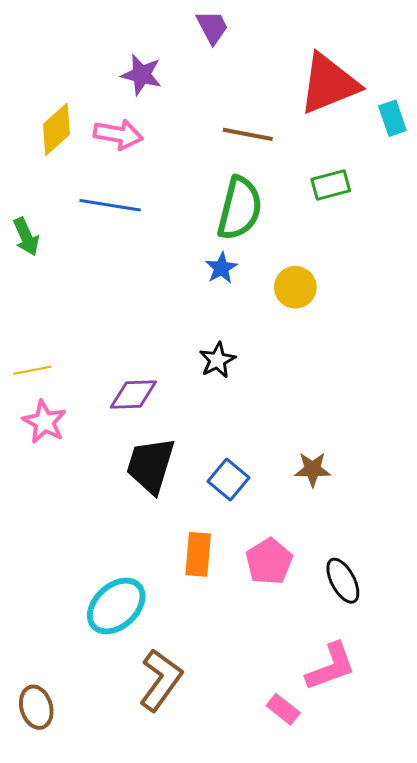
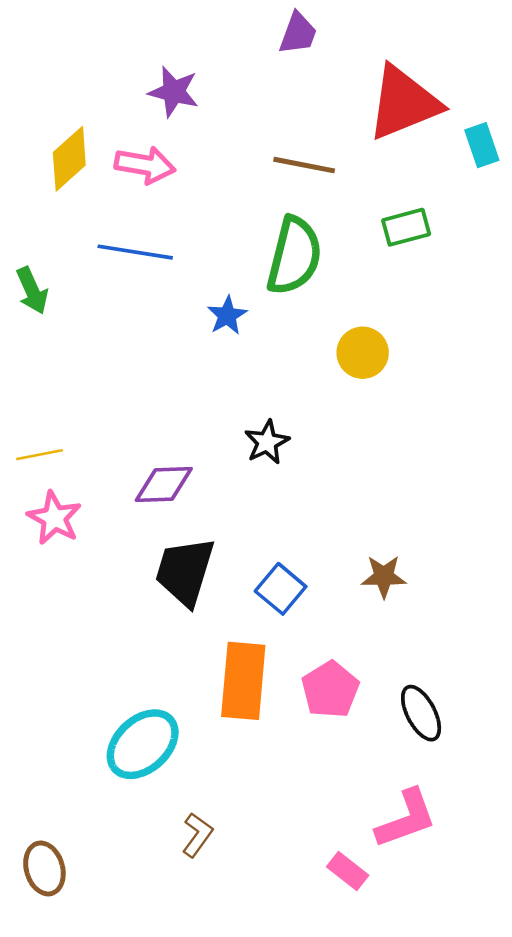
purple trapezoid: (212, 27) -> (298, 33), moved, turned 48
blue star: (221, 268) -> (227, 315), moved
orange rectangle: (198, 554) -> (243, 681), size x1.4
brown L-shape: (161, 680) -> (197, 835), size x0.6

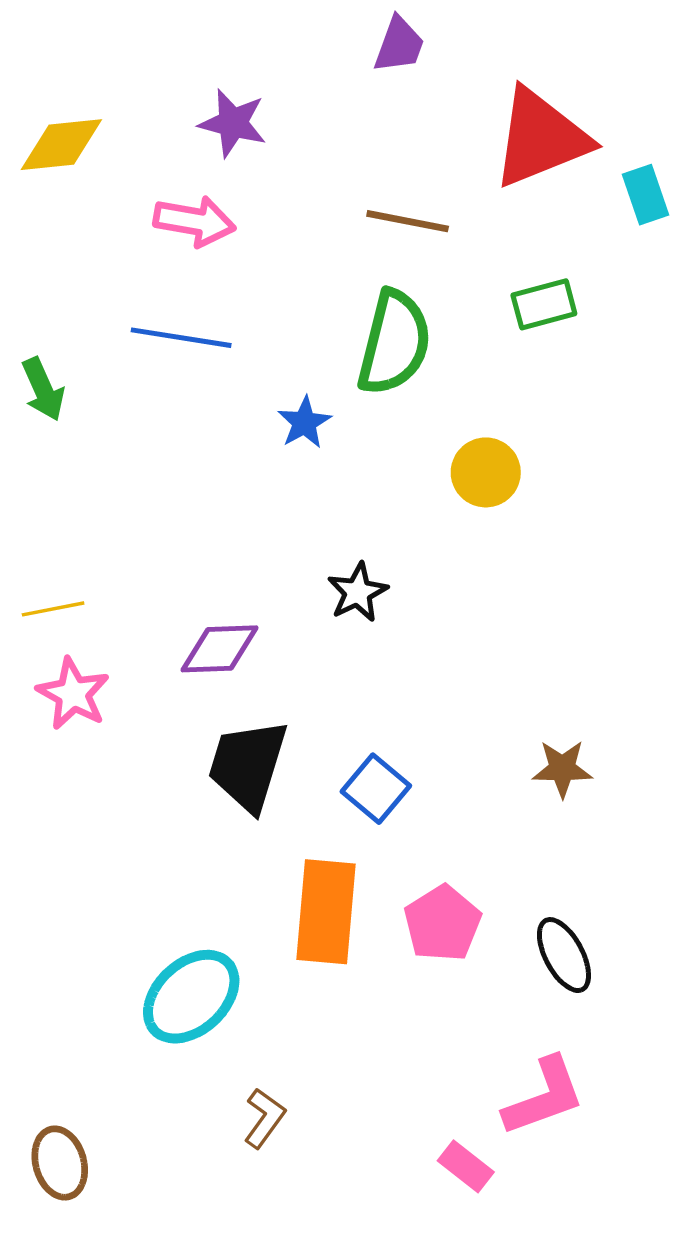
yellow diamond: (69, 159) -> (61, 145), moved, turned 36
brown star: (384, 576) -> (562, 769), moved

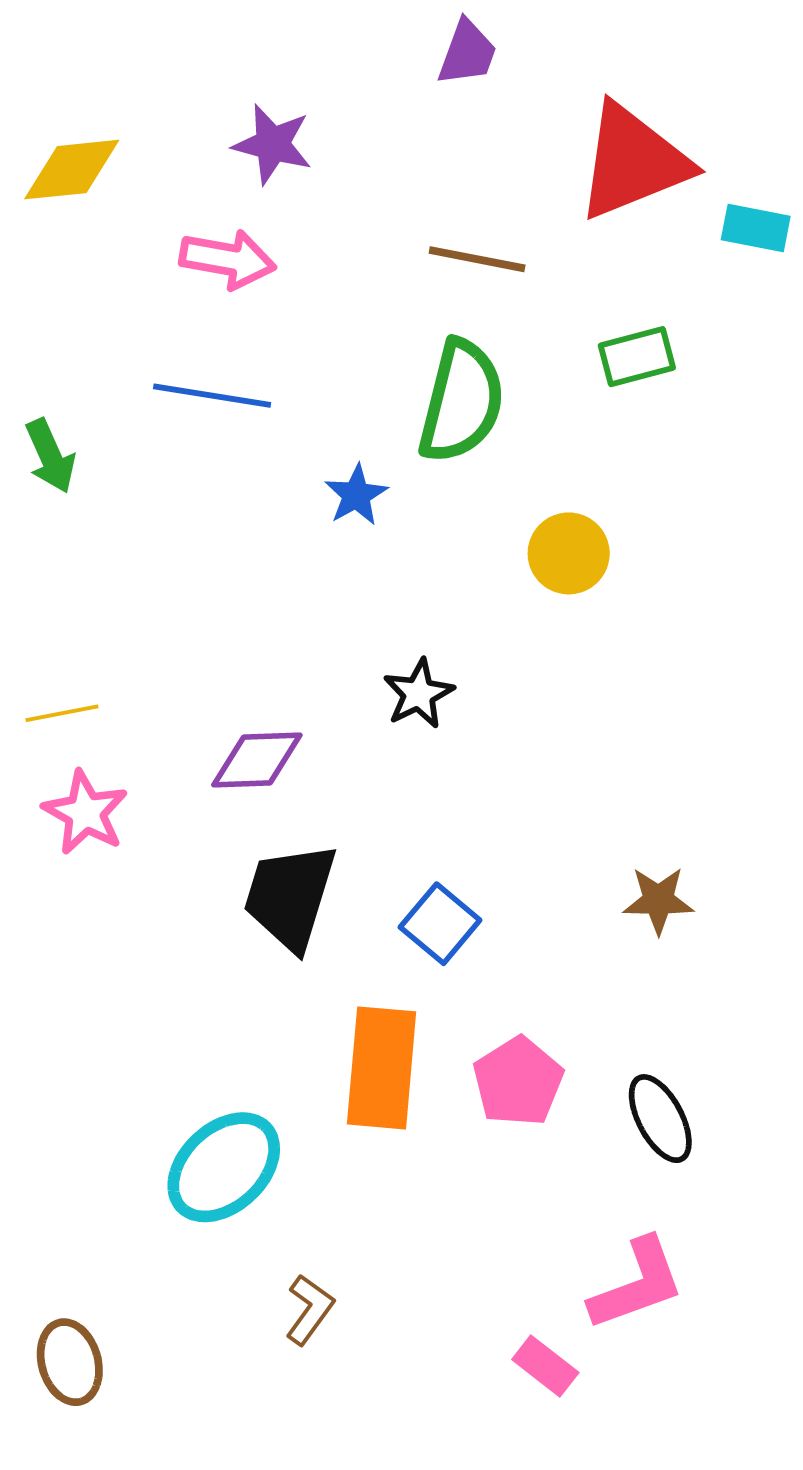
cyan rectangle: (645, 195) -> (756, 228), turned -60

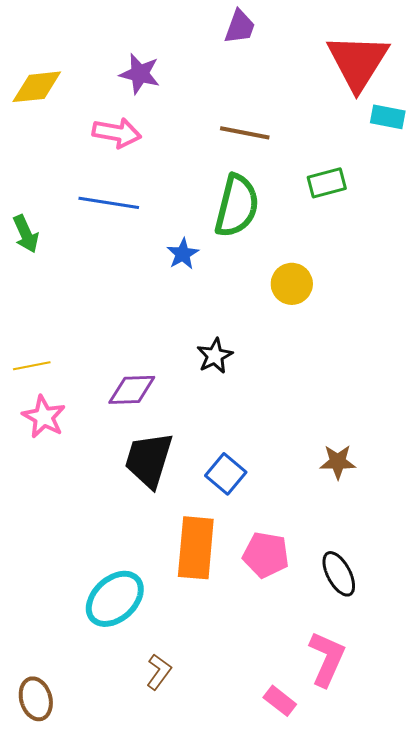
red triangle: (633, 162) -> (358, 62), moved, turned -36
pink pentagon: (518, 1082) -> (266, 555), turned -30
pink L-shape: (637, 1284) -> (327, 659), turned -46

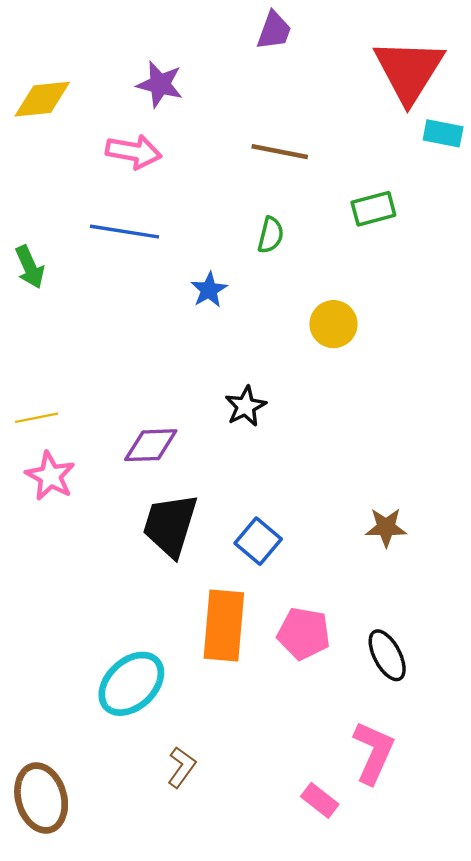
green semicircle: (237, 206) -> (271, 235), size x0.5
brown ellipse: (36, 699) -> (41, 798), size x1.4

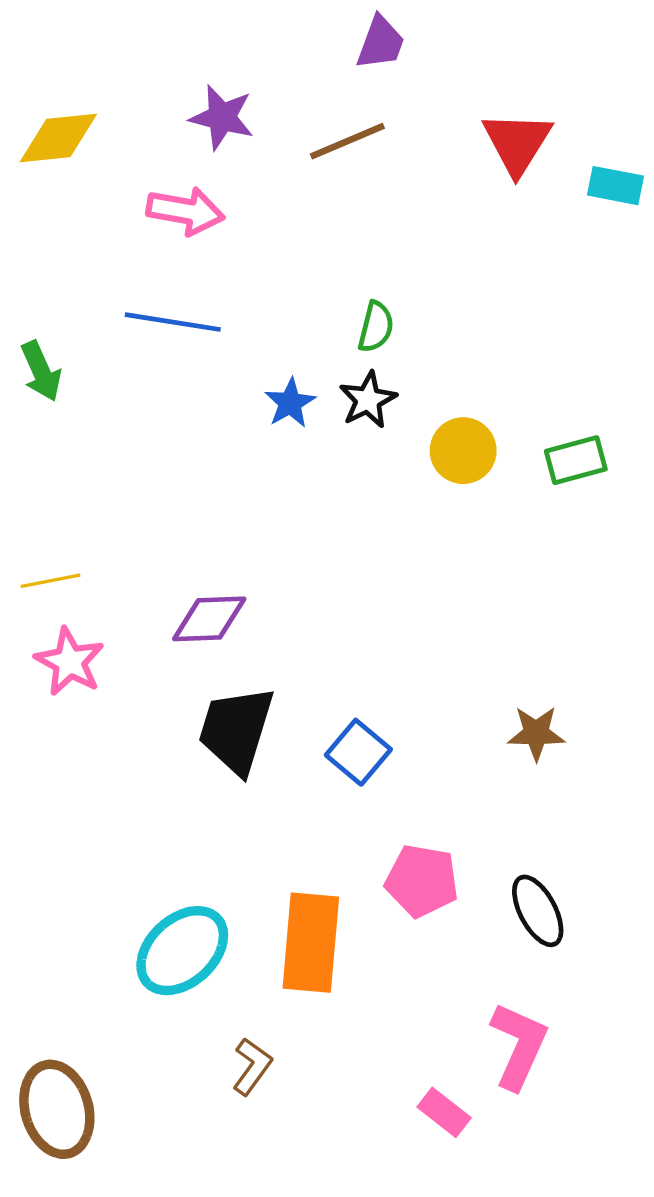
red triangle: (409, 71) -> (517, 143), moved, size x0.7
brown line: (280, 152) -> (347, 141), moved, turned -34
green rectangle: (373, 209) -> (576, 460), moved
black star: (246, 406) -> (368, 400), moved
orange rectangle: (224, 626) -> (311, 943), moved

